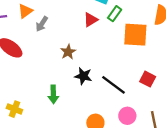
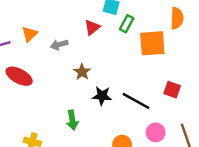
red triangle: (91, 20) -> (92, 27), moved
gray arrow: (42, 24) -> (59, 45), moved, turned 49

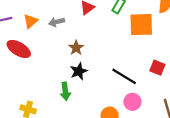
orange triangle: (30, 34) -> (31, 21), moved
black star: (102, 96) -> (79, 71), moved, turned -30
pink circle: (156, 132) -> (132, 102), moved

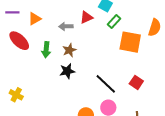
gray arrow: (57, 22) -> (66, 26), moved
green arrow: (65, 91) -> (46, 50), moved

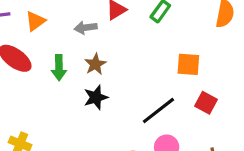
orange square: (130, 42) -> (188, 64), moved, size x0.7
black line: (106, 84) -> (158, 111), turned -75

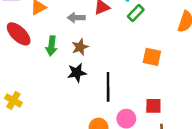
red square: (206, 103) -> (153, 106), moved, turned -35
black line: (158, 111) -> (108, 87), moved, turned -60

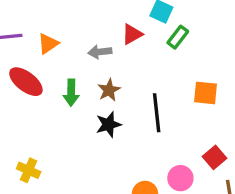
black line: (108, 87) -> (157, 113), moved
red square: (153, 106) -> (214, 157), turned -35

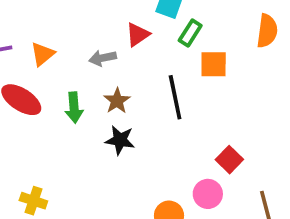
orange square: (205, 93) -> (214, 64), moved
black line: (157, 113) -> (175, 97), moved
black star: (108, 124) -> (120, 140), turned 30
red square: (214, 157) -> (229, 160), moved

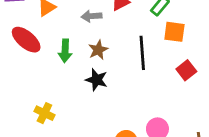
red square: (229, 160) -> (186, 70), moved
yellow cross: (33, 201) -> (44, 113), moved

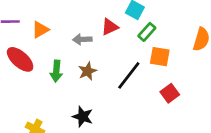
black line: (142, 53) -> (129, 75), turned 40
black star: (97, 80) -> (83, 117), moved

